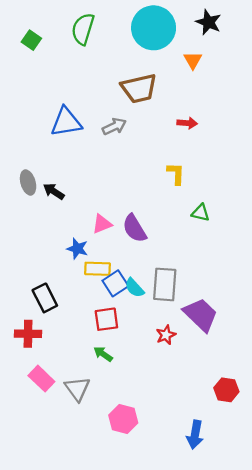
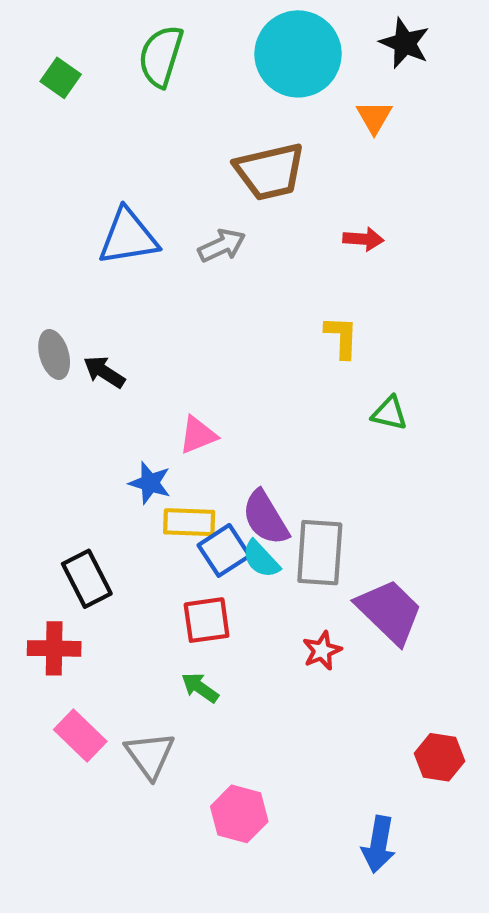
purple semicircle: (134, 228) -> (265, 518), moved

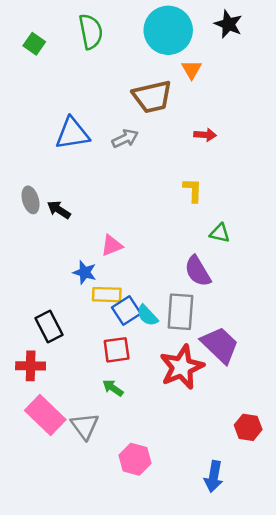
green semicircle: (161, 56) -> (91, 32), turned 152
orange triangle: (374, 117) -> (192, 70), moved
purple semicircle: (265, 518) -> (198, 271), moved
red star: (322, 651) -> (182, 367), size x2.0
pink rectangle: (80, 736) -> (45, 415), size x1.4

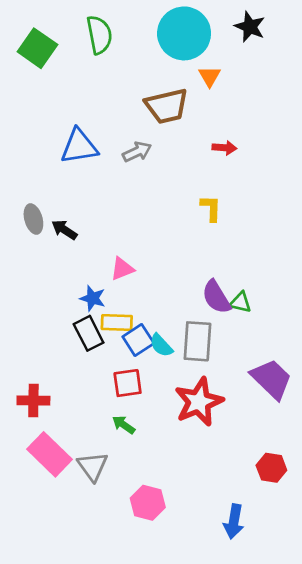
green square: (34, 44) -> (37, 48), size x1.6
green triangle: (220, 233) -> (241, 302), moved
black rectangle: (49, 327) -> (89, 333), moved
purple trapezoid: (220, 345) -> (271, 379), moved

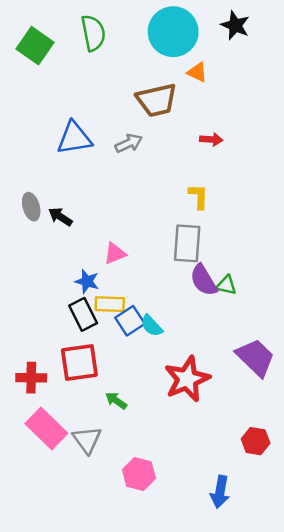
orange triangle: (210, 76) -> (197, 72), turned -35
gray rectangle: (197, 341) -> (187, 243), moved
red square: (128, 383) -> (79, 363), moved, size x1.4

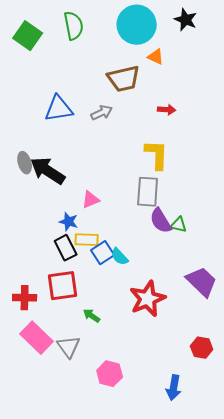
yellow L-shape: (198, 196) -> (157, 155), size x1.5
black arrow: (60, 217) -> (48, 171), size x1.8

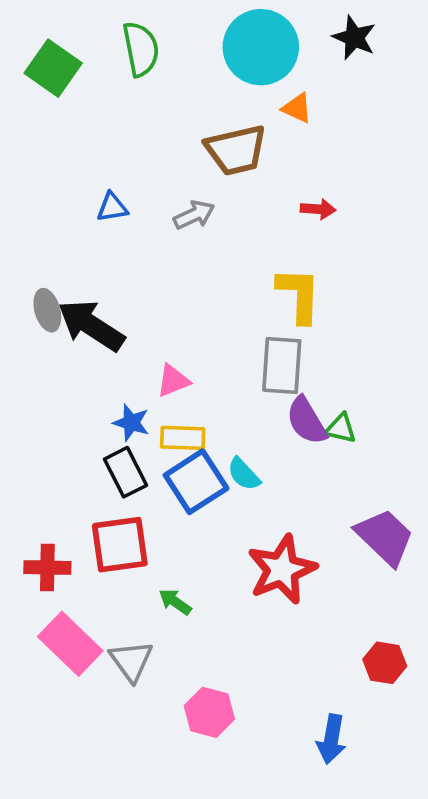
blue triangle: (59, 109) -> (112, 207), size x0.6
yellow rectangle: (87, 240) -> (183, 438), moved
blue square: (103, 253) -> (196, 482), size x1.4
cyan semicircle: (120, 257) -> (244, 474), moved

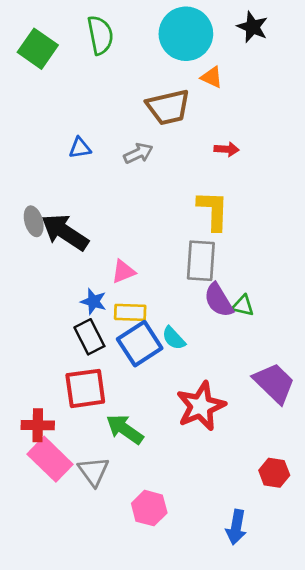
red cross: (47, 568) -> (38, 425), moved
green arrow: (175, 602) -> (125, 429), size x1.6

